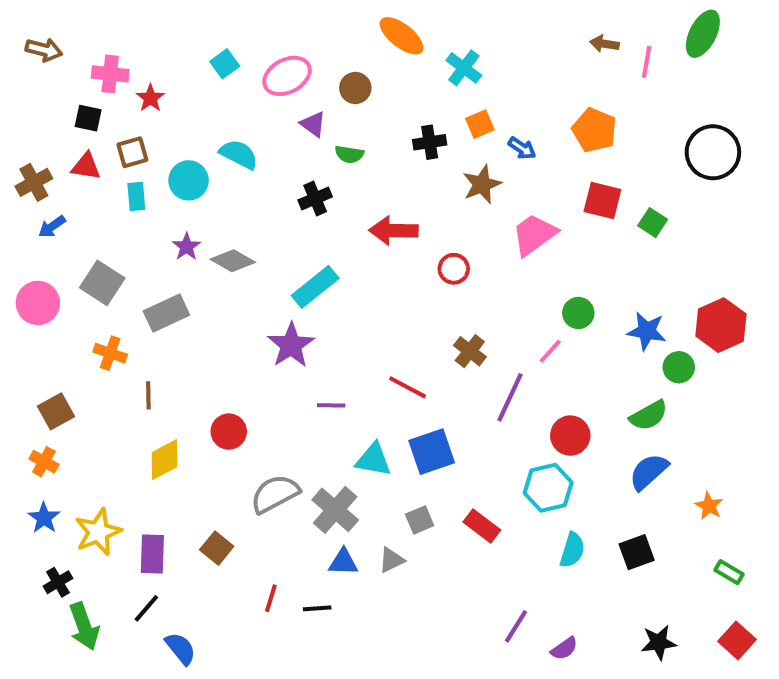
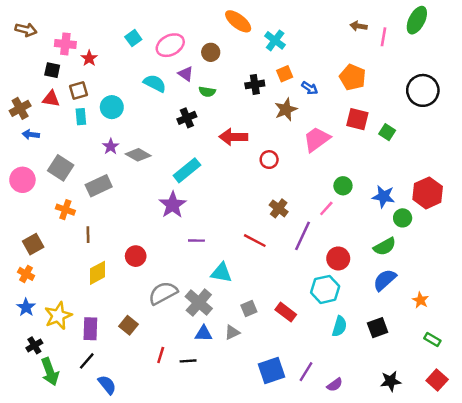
cyan semicircle: (239, 154) -> (155, 83), moved
blue arrow: (52, 227) -> (31, 135), turned 42
red line: (408, 387) -> (255, 241), moved
blue square: (432, 452) -> (271, 370), moved

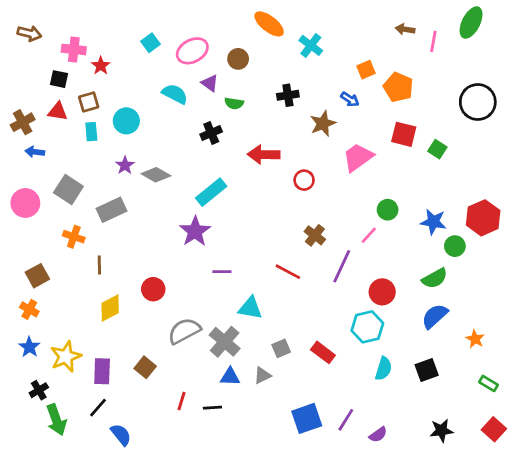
orange square: (285, 74) -> (366, 70), moved

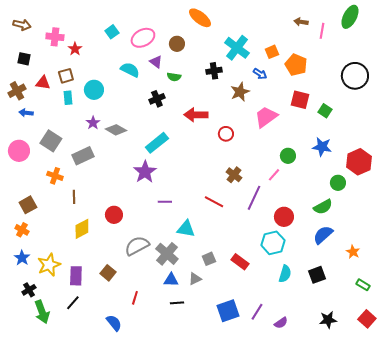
cyan cross: (311, 45) -> (237, 48), moved, size x1.4
black square: (59, 79) -> (24, 59), moved
blue star: (433, 222) -> (322, 147), moved
black line: (212, 408) -> (177, 303), moved
blue semicircle: (121, 435) -> (114, 323), moved

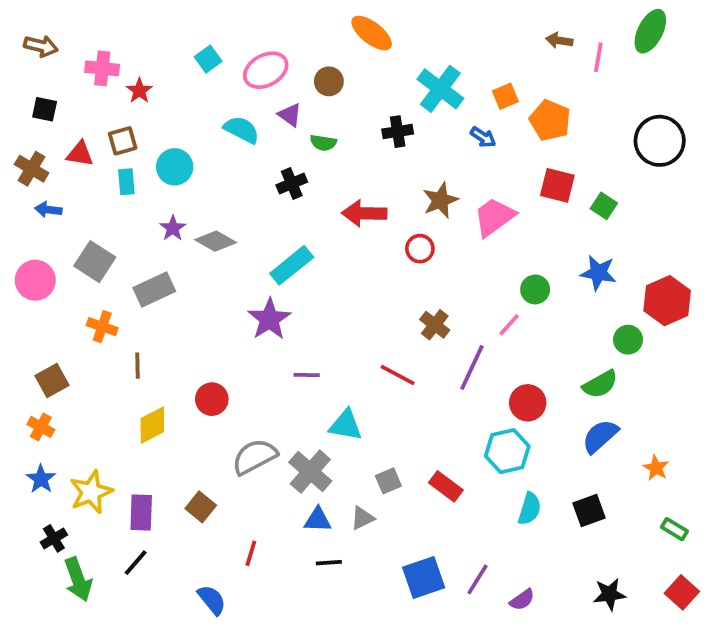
brown cross: (17, 91) -> (32, 169), turned -30
brown star: (240, 92) -> (440, 200), moved

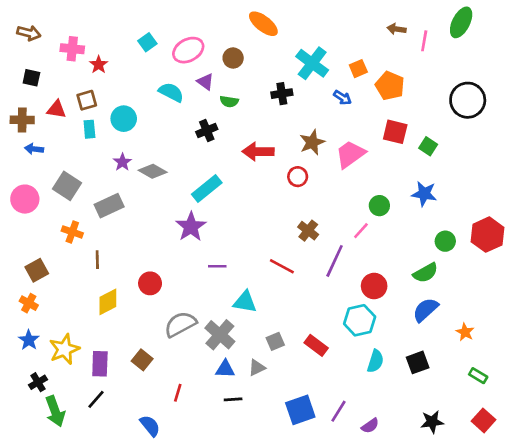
brown cross: (32, 169) -> (22, 120), turned -30
red hexagon: (667, 301) -> (487, 235), moved

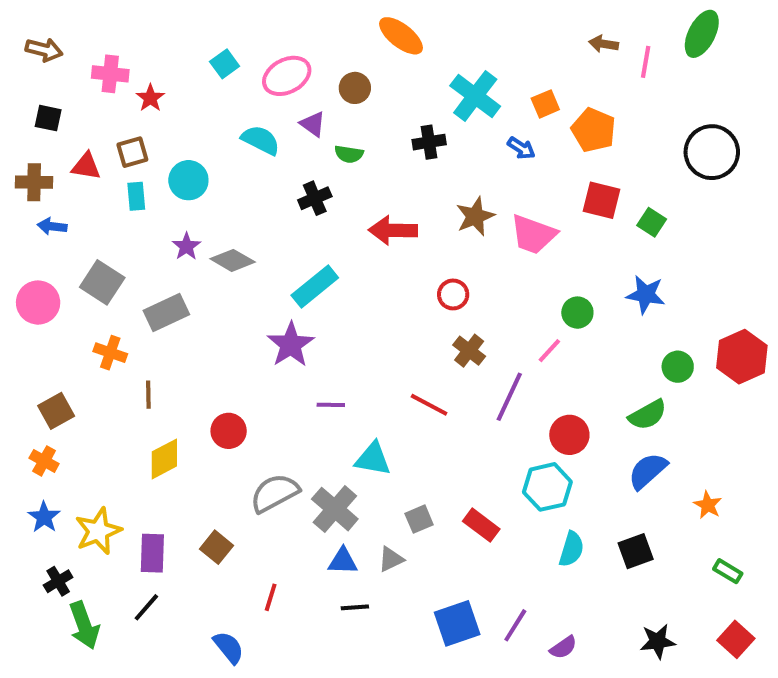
pink trapezoid: (350, 154) -> (533, 234), turned -124
red circle: (298, 177) -> (453, 294), moved

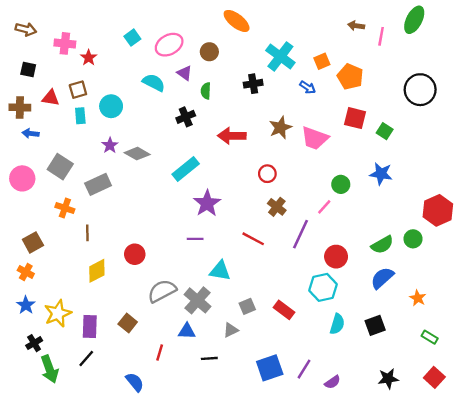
green semicircle: (349, 154) -> (206, 91), turned 84
purple star: (291, 345) -> (207, 203), moved
green circle: (678, 367) -> (413, 239), moved
blue triangle: (343, 561) -> (187, 331), moved

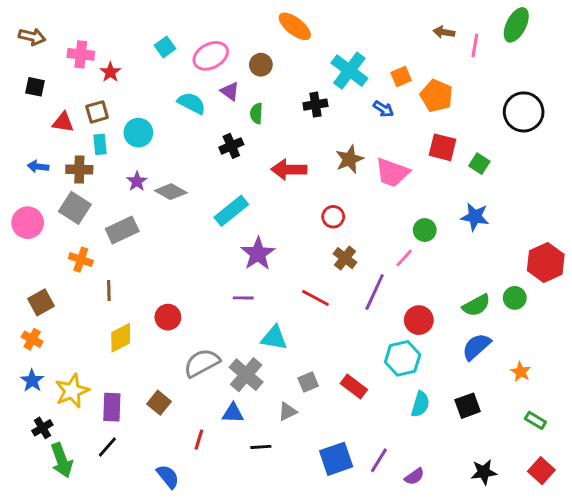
brown cross: (20, 107) -> (79, 170), moved

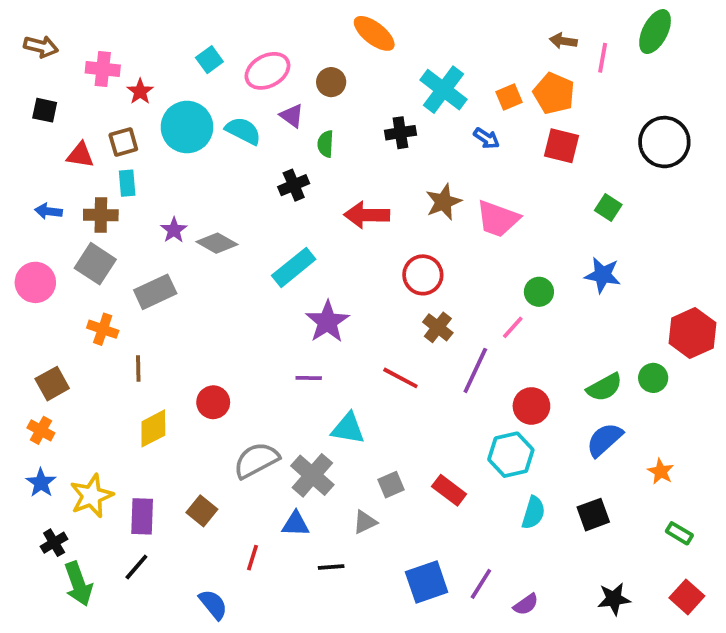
orange pentagon: (437, 96) -> (554, 93), moved
cyan circle: (138, 133) -> (187, 127), moved, size x1.4
red square: (442, 147) -> (561, 146), moved
red circle: (333, 217) -> (423, 275), size x1.4

